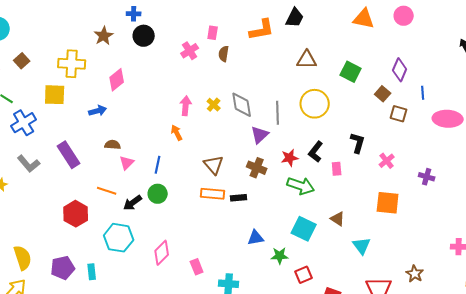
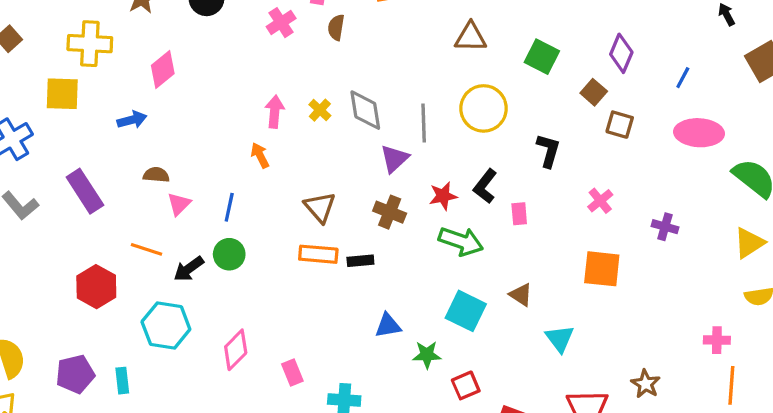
blue line: (423, 93) -> (683, 78), moved, turned 32
black L-shape: (358, 143) -> (548, 151), moved

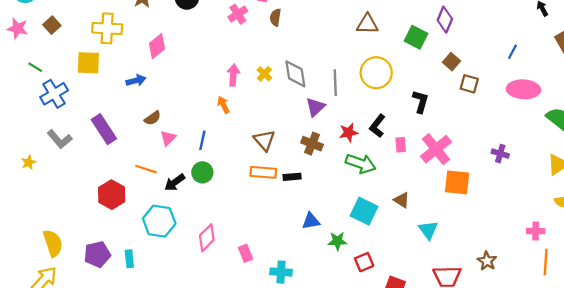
purple diamond: (621, 53) -> (445, 20), moved
brown semicircle: (156, 175) -> (153, 118), turned 140
pink cross: (600, 201) -> (436, 149), moved, size x1.8

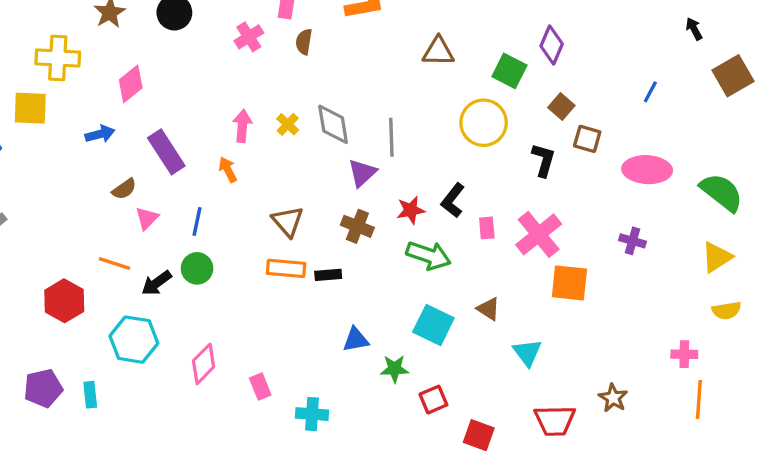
yellow circle: (376, 73) -> (484, 123), moved
pink ellipse: (523, 89) -> (647, 170), moved
black L-shape: (420, 102) -> (543, 160), moved
purple rectangle: (104, 129) -> (166, 152), moved

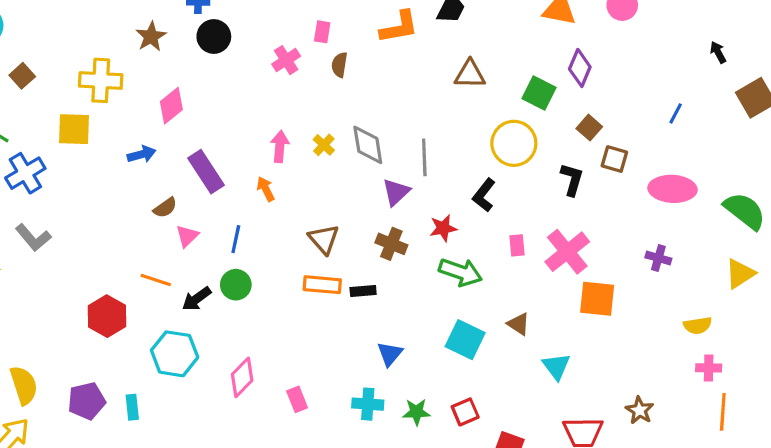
black L-shape: (453, 200) -> (484, 195), moved
yellow semicircle: (726, 310) -> (698, 326), moved
blue triangle: (356, 340) -> (390, 354), turned -40
green star: (395, 369) -> (416, 412), moved
cyan cross: (312, 414) -> (368, 404), moved

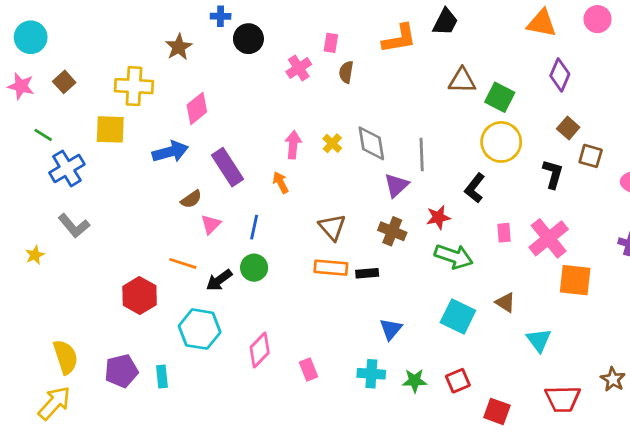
black circle: (214, 36) -> (248, 39), moved
green square: (539, 93) -> (500, 97), moved
blue arrow: (142, 154) -> (170, 152), size x1.4

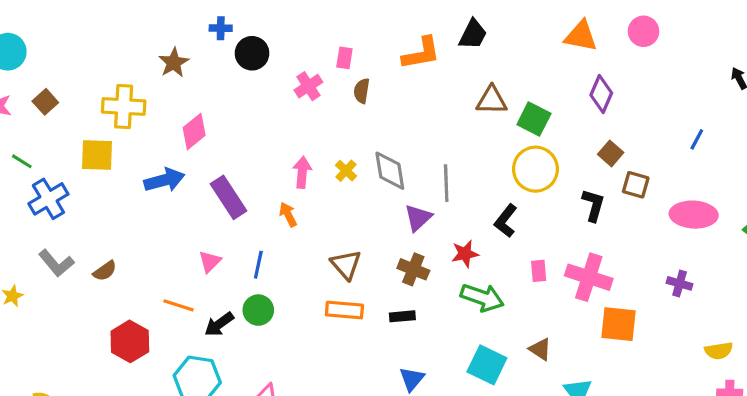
brown semicircle: (191, 199) -> (105, 271), moved
pink cross: (549, 238) -> (589, 277), turned -33
black rectangle: (367, 273) -> (402, 316), moved

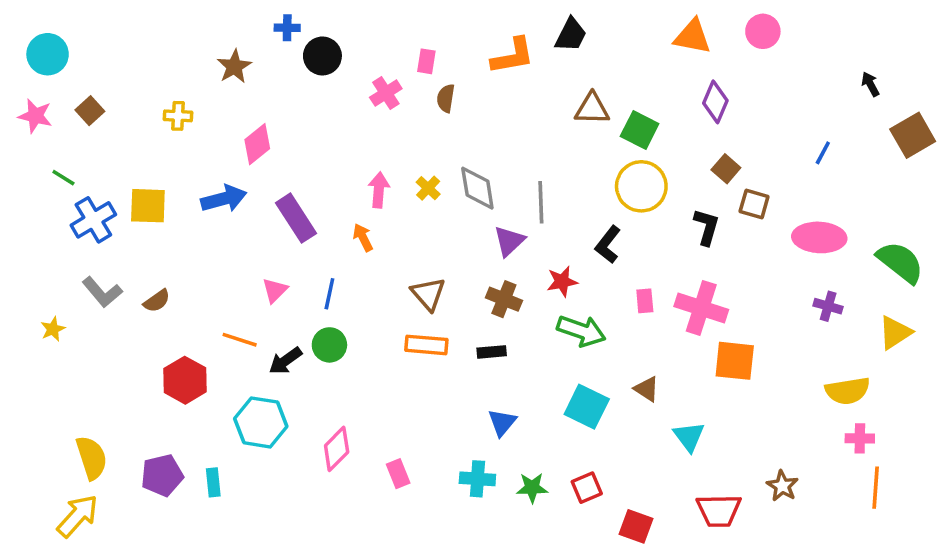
yellow cross: (124, 106) -> (178, 116), size x0.6
yellow square: (97, 155) -> (148, 206), moved
purple cross: (680, 283) -> (828, 306), moved
yellow semicircle: (719, 351) -> (847, 391), size x1.4

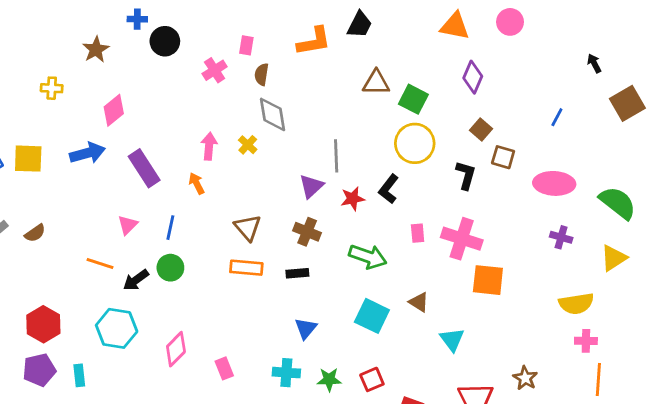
gray diamond: (477, 188) -> (273, 114), moved
red star: (562, 282) -> (353, 199), moved
red hexagon: (185, 380) -> (43, 324), moved

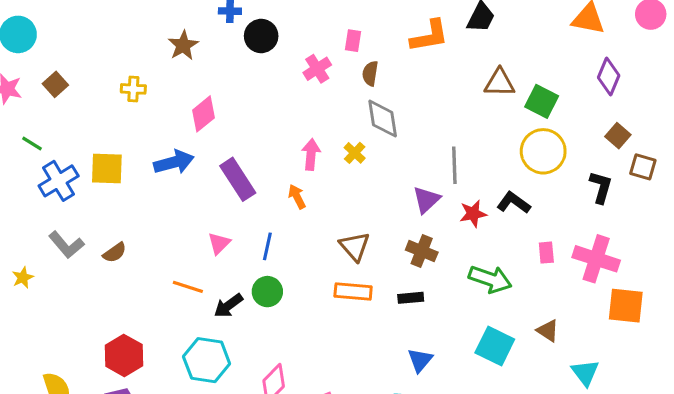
black L-shape: (389, 189) -> (514, 203), turned 88

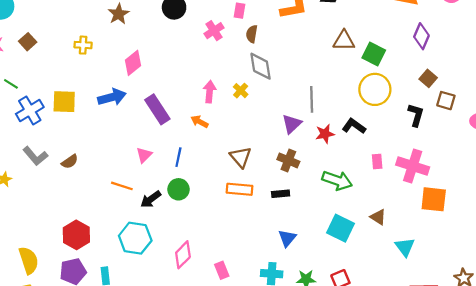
orange arrow: (297, 197) -> (200, 122), turned -35

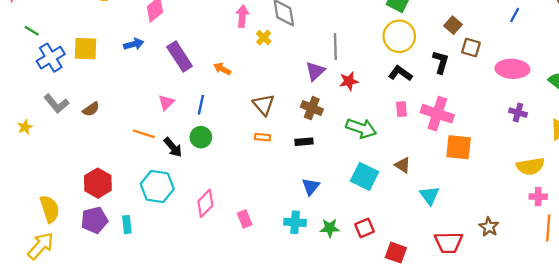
pink arrow: (210, 92) -> (242, 16), moved
blue arrow: (112, 97) -> (134, 44), size x0.7
black L-shape: (354, 126) -> (400, 73), moved
orange rectangle: (240, 189) -> (263, 137), size x0.6
black arrow: (151, 199) -> (173, 147), turned -95

